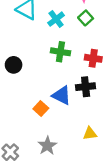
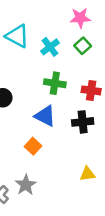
blue triangle: (62, 95) -> (45, 116), moved
gray star: (47, 146) -> (26, 185), moved

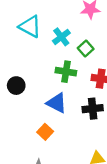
green square: (83, 46) -> (86, 49), moved

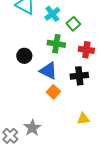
black circle: (16, 86) -> (24, 56), moved
orange square: (45, 132) -> (53, 92), moved

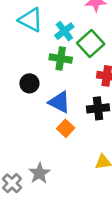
green square: (73, 24) -> (91, 43), size x1.5
green cross: (56, 44) -> (61, 58), moved

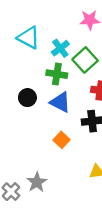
blue triangle: (59, 102) -> (60, 102), moved

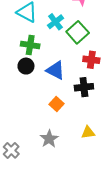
green cross: (57, 74) -> (30, 45), moved
gray star: (37, 182) -> (49, 139), moved

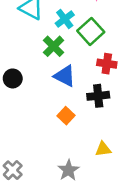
green cross: (30, 45) -> (54, 46), moved, turned 36
black circle: (26, 66) -> (13, 78), moved
gray star: (49, 139) -> (68, 170), moved

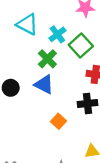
blue triangle: (65, 76) -> (44, 84), moved

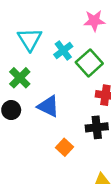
cyan triangle: (27, 24) -> (30, 39), turned 30
green cross: (47, 59) -> (20, 78), moved

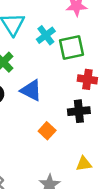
green square: (89, 63) -> (72, 48), turned 30

